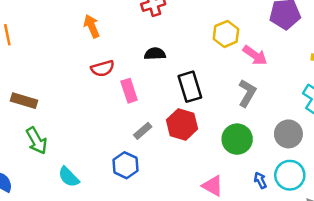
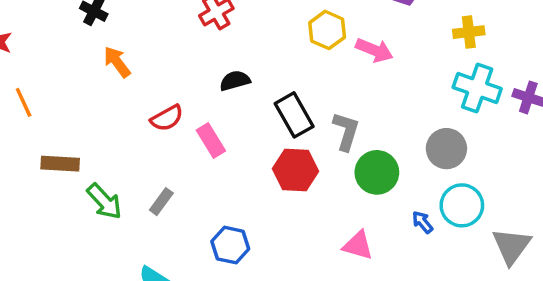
orange arrow: (92, 26) -> (117, 62), moved
gray L-shape: (247, 93) -> (346, 131), moved
brown rectangle: (24, 101) -> (60, 164), moved
gray rectangle: (143, 131) -> (161, 202), moved
green arrow: (36, 141) -> (104, 201), moved

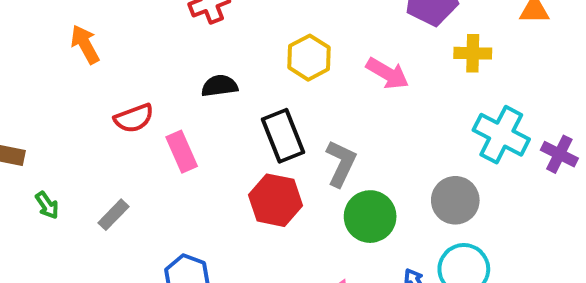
yellow hexagon: (327, 30) -> (309, 58), moved
yellow cross: (469, 32) -> (473, 53), moved
green arrow: (104, 201) -> (47, 205), size x0.6

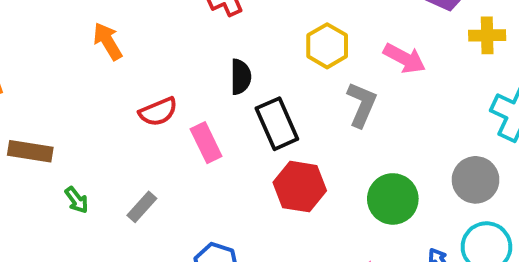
black semicircle: (219, 86) -> (241, 77), turned 100
black rectangle: (283, 136) -> (277, 124), moved
gray L-shape: (341, 163) -> (362, 105), moved

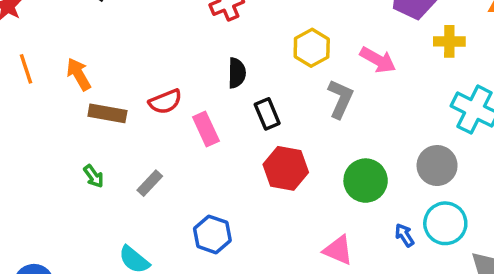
orange arrow: (108, 41) -> (79, 74), moved
black rectangle: (277, 124) -> (267, 114), size x0.7
brown rectangle: (30, 151) -> (107, 113), moved

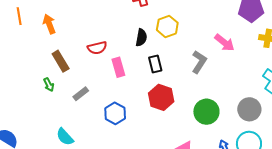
yellow hexagon: (312, 48) -> (167, 26), moved
brown rectangle: (107, 113) -> (61, 61), moved, turned 40
blue hexagon: (212, 234) -> (115, 113), moved

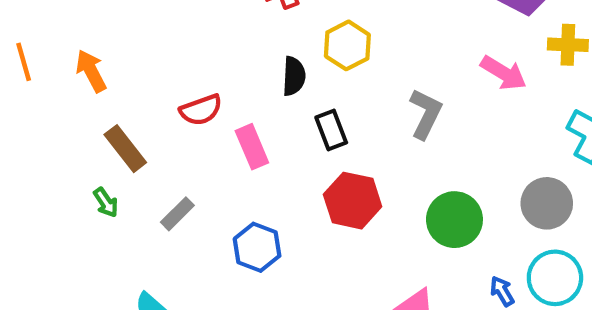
pink arrow: (225, 43) -> (504, 73), moved

